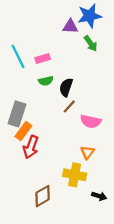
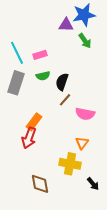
gray rectangle: (17, 114) -> (16, 83), moved
orange rectangle: (23, 131) -> (34, 122), moved
brown diamond: (43, 196) -> (40, 184), turned -70
black arrow: (99, 196) -> (93, 184), turned 32

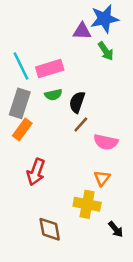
pink rectangle: (40, 55) -> (50, 69), size x1.5
orange rectangle: (34, 122) -> (22, 130), moved

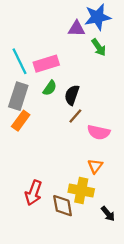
green semicircle: (53, 95) -> (50, 88), turned -42
red arrow: (36, 172) -> (33, 193), moved
brown diamond: (50, 229) -> (63, 206), moved

